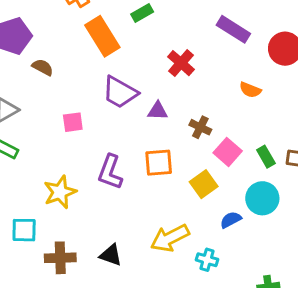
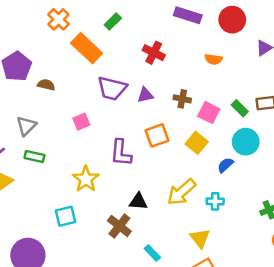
black triangle: (111, 255) -> (138, 201), moved
brown cross: (60, 258) -> (119, 226), moved, turned -35

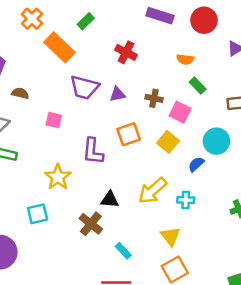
brown semicircle: (46, 85) -> (20, 93), moved
green rectangle: (240, 108) -> (198, 86), moved
pink square: (81, 122) -> (54, 120), turned 35

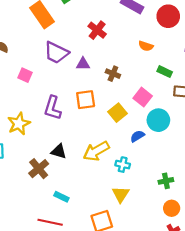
green rectangle: (198, 86) -> (165, 72), moved, turned -32
pink square: (180, 112) -> (143, 97), moved
yellow triangle: (170, 236) -> (121, 194), moved
cyan rectangle: (123, 251) -> (61, 197), turned -32

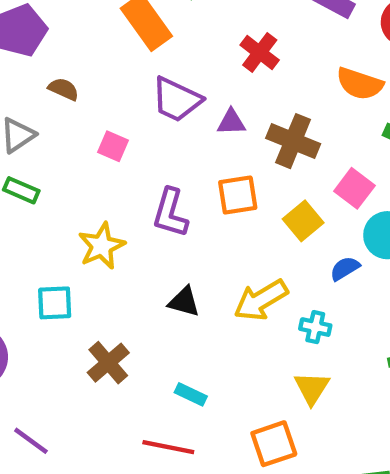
orange semicircle: (146, 46) -> (360, 84), size x1.5
brown cross: (113, 74) -> (293, 141), size x1.6
brown cross: (39, 169) -> (108, 363), moved

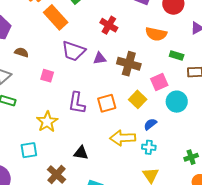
pink square: (354, 188) -> (159, 82), turned 36
orange square: (238, 195) -> (107, 103), moved
blue semicircle: (345, 268) -> (150, 124), moved
yellow arrow: (261, 300) -> (123, 138), turned 35
black triangle: (184, 302) -> (81, 153), moved

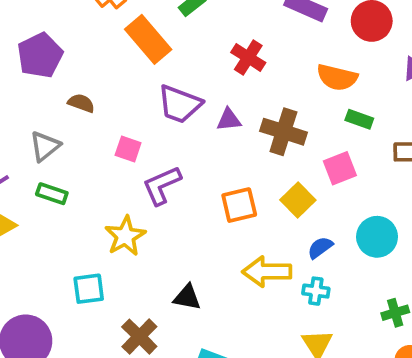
green rectangle: (177, 56) -> (359, 119), moved
cyan circle: (177, 102) -> (377, 237), moved
purple L-shape: (77, 103) -> (162, 185), moved, turned 55

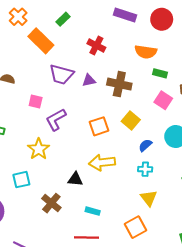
pink square: (340, 168) -> (163, 100), moved, turned -30
yellow arrow: (267, 272) -> (102, 162), moved

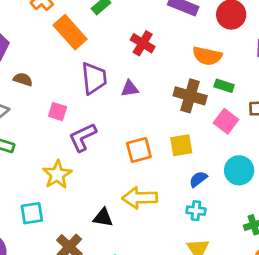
purple trapezoid: (61, 74) -> (94, 78), turned -115
brown cross: (119, 84) -> (190, 96), moved
yellow square: (131, 121) -> (181, 145), turned 36

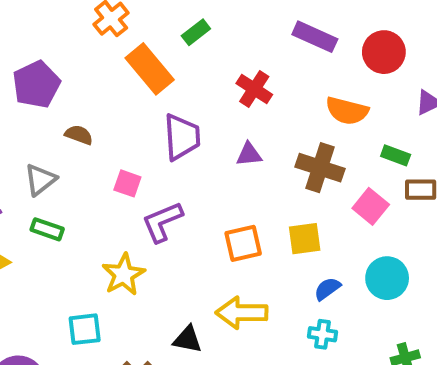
green rectangle: (224, 86) -> (396, 155), moved
purple triangle: (130, 89) -> (249, 154), moved

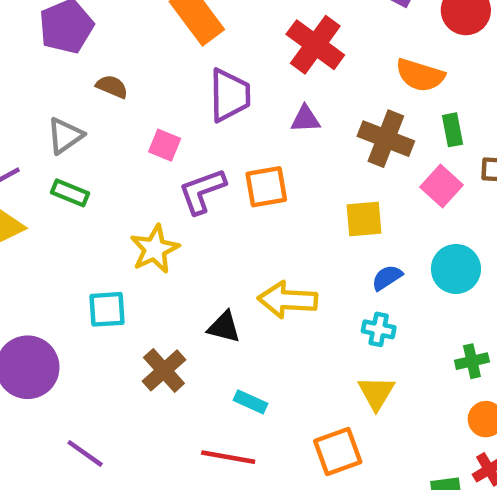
red cross: (254, 89) -> (315, 45), size x1.4
green rectangle: (396, 155) -> (453, 130), moved, turned 56
orange square: (243, 243) -> (266, 187), moved

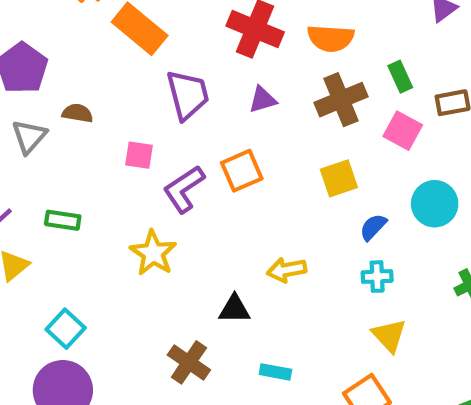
orange semicircle: (420, 75) -> (331, 38), moved
gray triangle: (65, 136) -> (29, 137), moved
brown cross: (386, 139) -> (341, 100), turned -30
yellow arrow: (288, 300) -> (287, 270), size x0.7
cyan square: (107, 309) -> (66, 329), moved, turned -30

